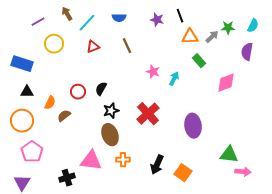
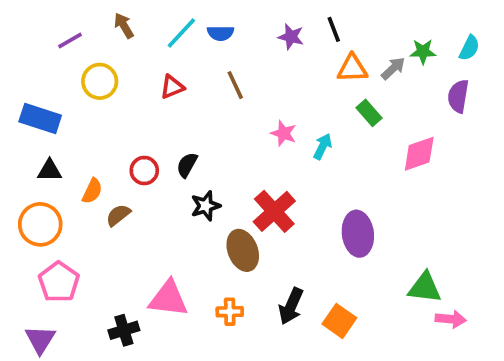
cyan line: (87, 23) -> (181, 33), moved
brown ellipse: (110, 135) -> (243, 250), moved
orange cross: (123, 160) -> (230, 312), moved

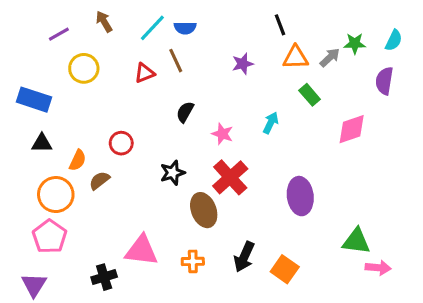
purple star: (291, 37) -> (243, 64), moved, turned -30
brown line: (235, 85) -> (176, 61), moved
pink star: (284, 133) -> (222, 134), moved
black semicircle: (187, 165) -> (185, 112), moved
orange circle: (40, 224) -> (56, 195), moved

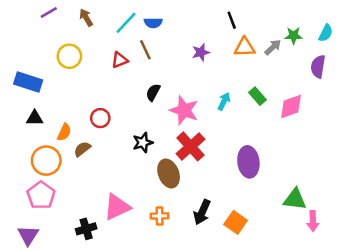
purple line: (59, 34) -> (49, 12), moved
green rectangle: (310, 95) -> (257, 96), moved
pink star: (222, 134) -> (184, 110), size x1.6
pink triangle: (141, 251) -> (117, 207), turned -32
pink arrow: (378, 268) -> (313, 221), turned 84

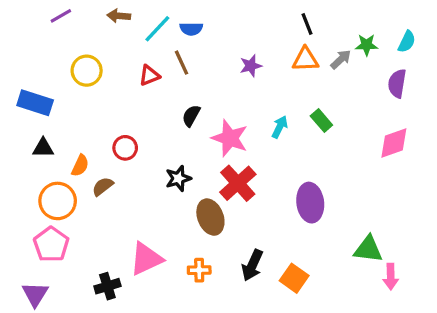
brown arrow: (86, 18) -> (119, 16), moved, turned -54
black line: (232, 20) -> (307, 24), moved
pink diamond: (291, 106) -> (394, 143), moved

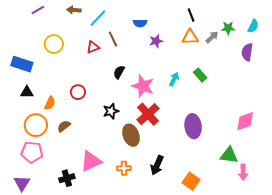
blue semicircle: (191, 29) -> (140, 23), moved
pink diamond: (394, 143) -> (245, 121), moved
brown semicircle: (103, 186) -> (64, 126), moved
pink pentagon: (51, 244) -> (32, 152), turned -30
orange square: (294, 278) -> (191, 181), moved

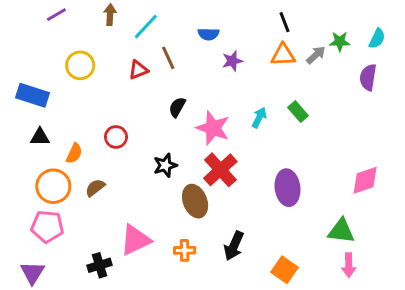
brown arrow: (74, 10) -> (110, 15), turned 88
pink arrow: (243, 172) -> (349, 265), moved

